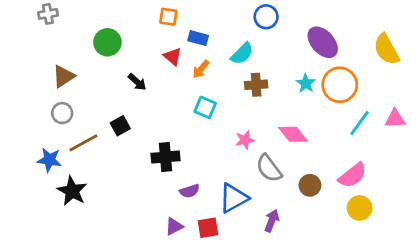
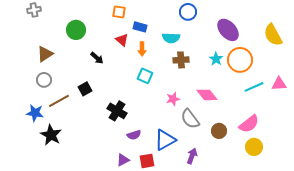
cyan semicircle: (242, 54) -> (171, 38), turned 48
orange arrow: (201, 69) -> (142, 49), turned -40
cyan line: (360, 123) -> (254, 87), turned 30
black cross: (166, 157) -> (117, 111), turned 36

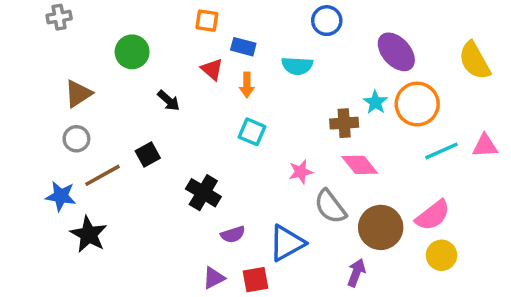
brown cross: (181, 60) -> (344, 123), moved
brown circle: (219, 131) -> (381, 227), size x1.6
purple arrow: (192, 156) -> (356, 273), moved

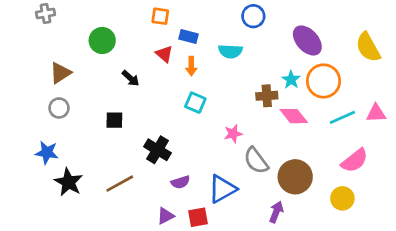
black square: (148, 154) -> (114, 120), turned 30
pink diamond: (360, 165) -> (294, 116), moved
brown line: (103, 175) -> (120, 184), moved
pink semicircle: (433, 215) -> (355, 161), moved

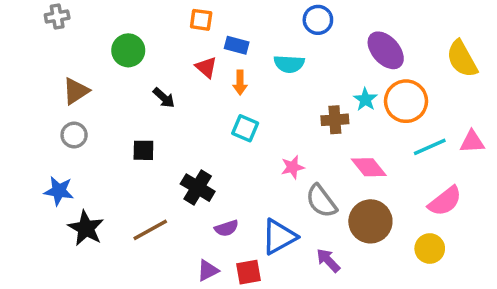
pink diamond: (294, 116) -> (369, 167), moved
purple arrow: (276, 212) -> (328, 260), moved, turned -65

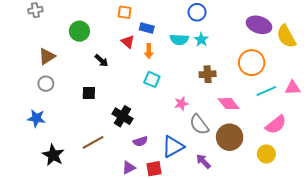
purple ellipse: (386, 50) -> (259, 25), moved, turned -30
cyan star: (365, 99) -> (201, 40), moved
black star: (86, 228) -> (53, 155), moved

